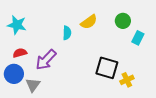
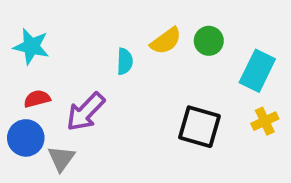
green circle: (123, 21) -> (209, 41), moved
cyan rectangle: (138, 38) -> (257, 71), size x1.5
yellow cross: (127, 80) -> (265, 121), moved

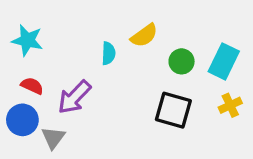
green circle: (209, 41) -> (182, 61), moved
red semicircle: (37, 99) -> (32, 86), turned 40

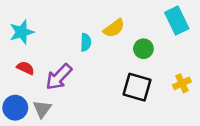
cyan star: (27, 40) -> (22, 32), turned -30
cyan rectangle: (224, 61) -> (177, 21), moved, turned -52
blue circle: (22, 120) -> (15, 108), moved

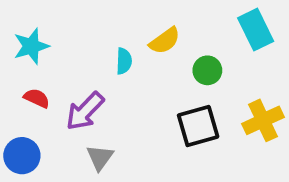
yellow cross: (182, 83) -> (263, 120), size x1.5
black square: (137, 87) -> (198, 126), turned -32
gray triangle: (42, 109) -> (100, 158), moved

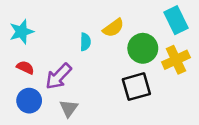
green circle: (207, 70) -> (143, 48), size x1.5
yellow cross: (263, 120) -> (176, 60), moved
blue circle: (22, 156) -> (29, 101), moved

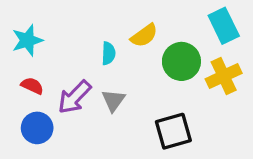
black square: (136, 87) -> (173, 131), moved
gray triangle: (69, 108) -> (113, 100), moved

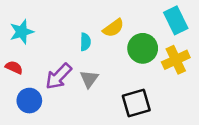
red semicircle: (32, 86) -> (14, 67), moved

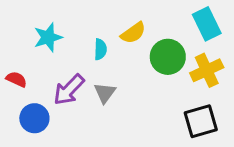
cyan star: (22, 32) -> (48, 37), moved
black square: (136, 103) -> (201, 121), moved

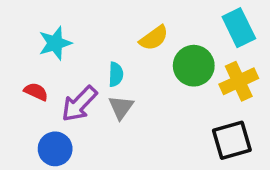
cyan semicircle: (100, 49) -> (116, 74), moved
red semicircle: (16, 79) -> (36, 92), moved
blue circle: (34, 118) -> (55, 149), moved

